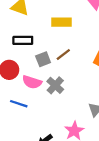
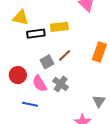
black rectangle: (23, 40) -> (36, 34), moved
pink semicircle: (32, 82) -> (40, 83), turned 48

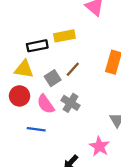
yellow triangle: (21, 18) -> (24, 69), moved

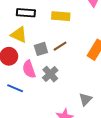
black rectangle: (37, 46) -> (26, 13), moved

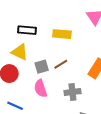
pink semicircle: (29, 69) -> (41, 88), moved
gray cross: (50, 74) -> (72, 92), moved, turned 35

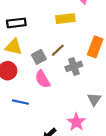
yellow rectangle: (62, 34) -> (65, 19), moved
gray cross: (72, 92) -> (74, 66), moved

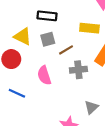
yellow rectangle: (65, 19) -> (89, 28), moved
black rectangle: (16, 23) -> (47, 16), moved
gray square: (39, 57) -> (48, 39), moved

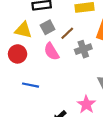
pink semicircle: (44, 75) -> (51, 51), moved

